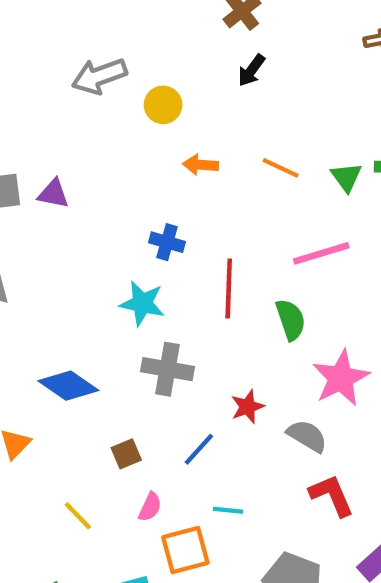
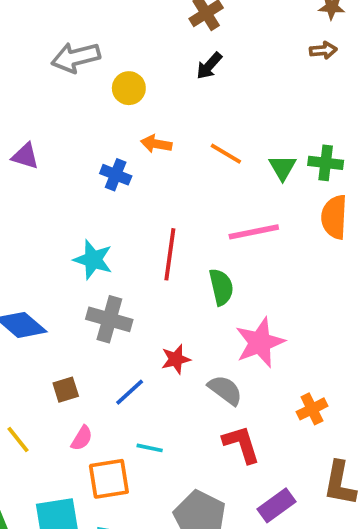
blue cross: (167, 242) -> (116, 175), moved

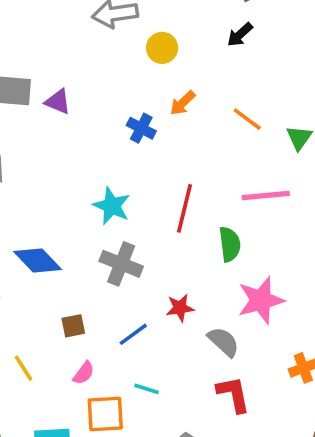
orange arrow: (156, 144) -> (183, 103), turned -60

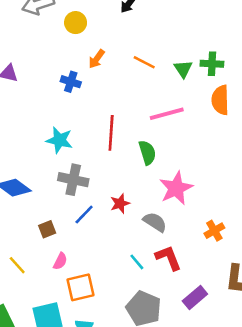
blue line: (133, 334) -> (84, 214), moved
cyan line: (147, 389) -> (137, 262), moved, turned 42

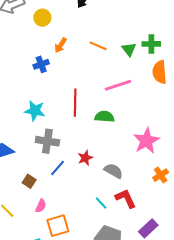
blue cross: (71, 82) -> (41, 64), turned -35
green semicircle: (147, 153) -> (104, 117), turned -66
pink star: (176, 188) -> (146, 141), moved
brown square: (47, 229) -> (29, 181), turned -32

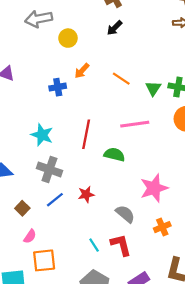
gray semicircle: (113, 171) -> (125, 214), moved

